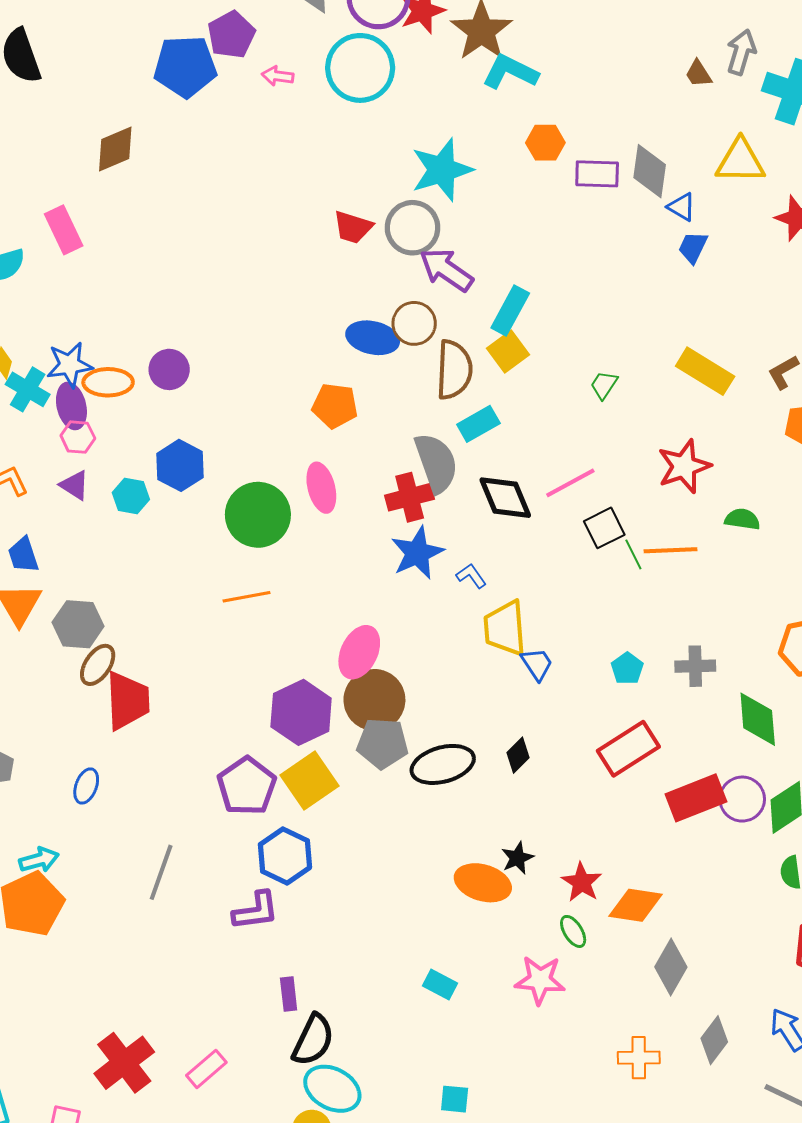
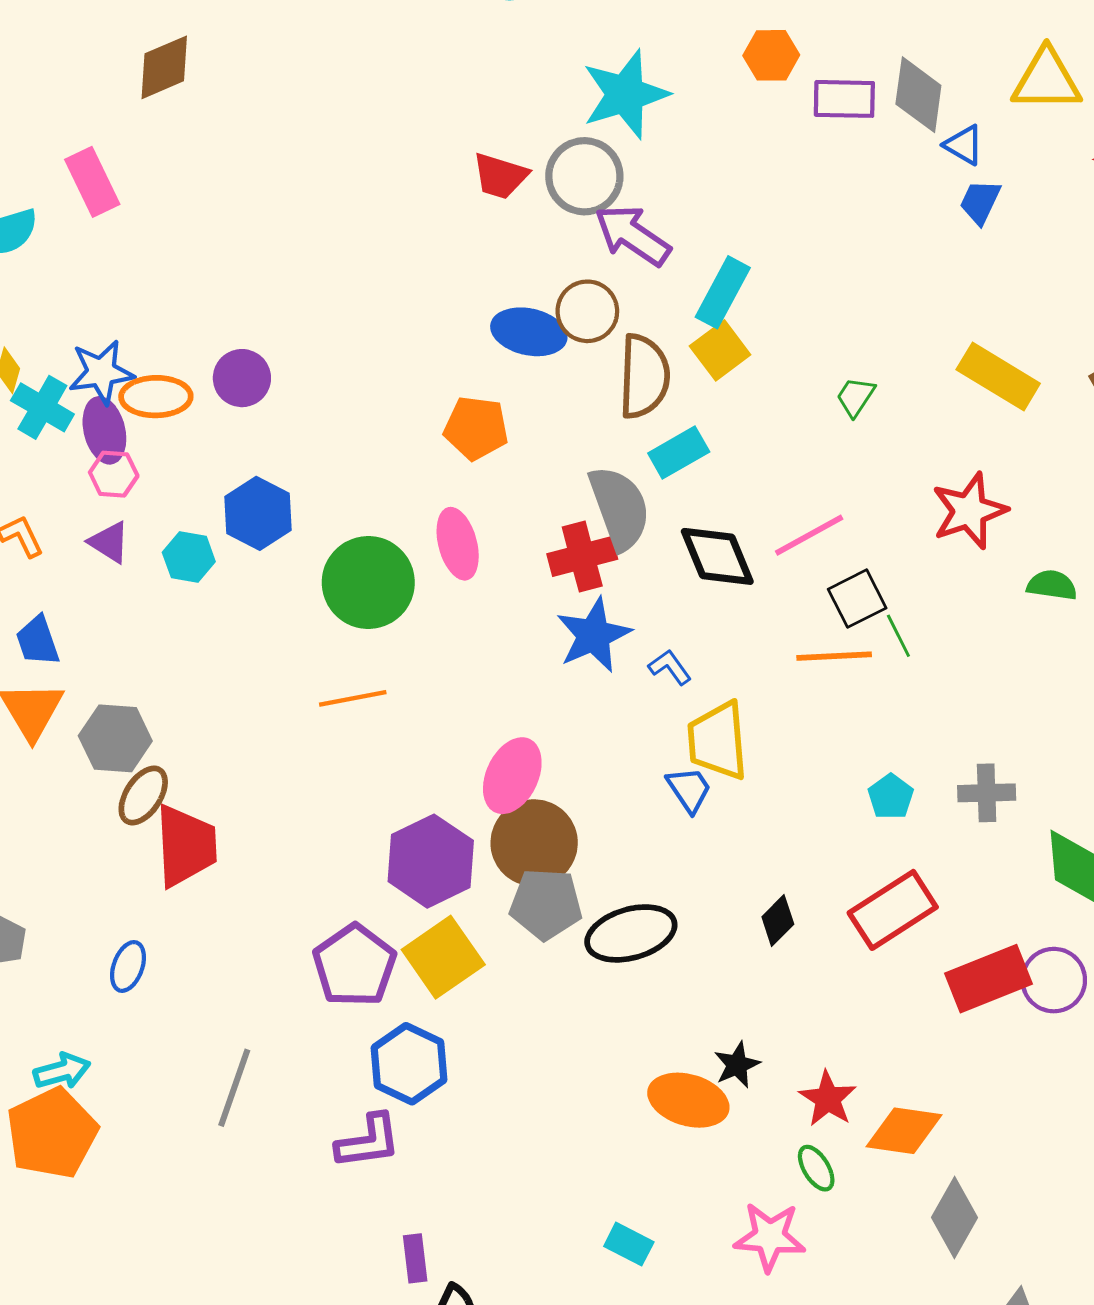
orange line: (671, 550) -> (834, 656), moved
blue trapezoid: (537, 664) -> (689, 790), moved
black diamond: (518, 755) -> (778, 921), moved

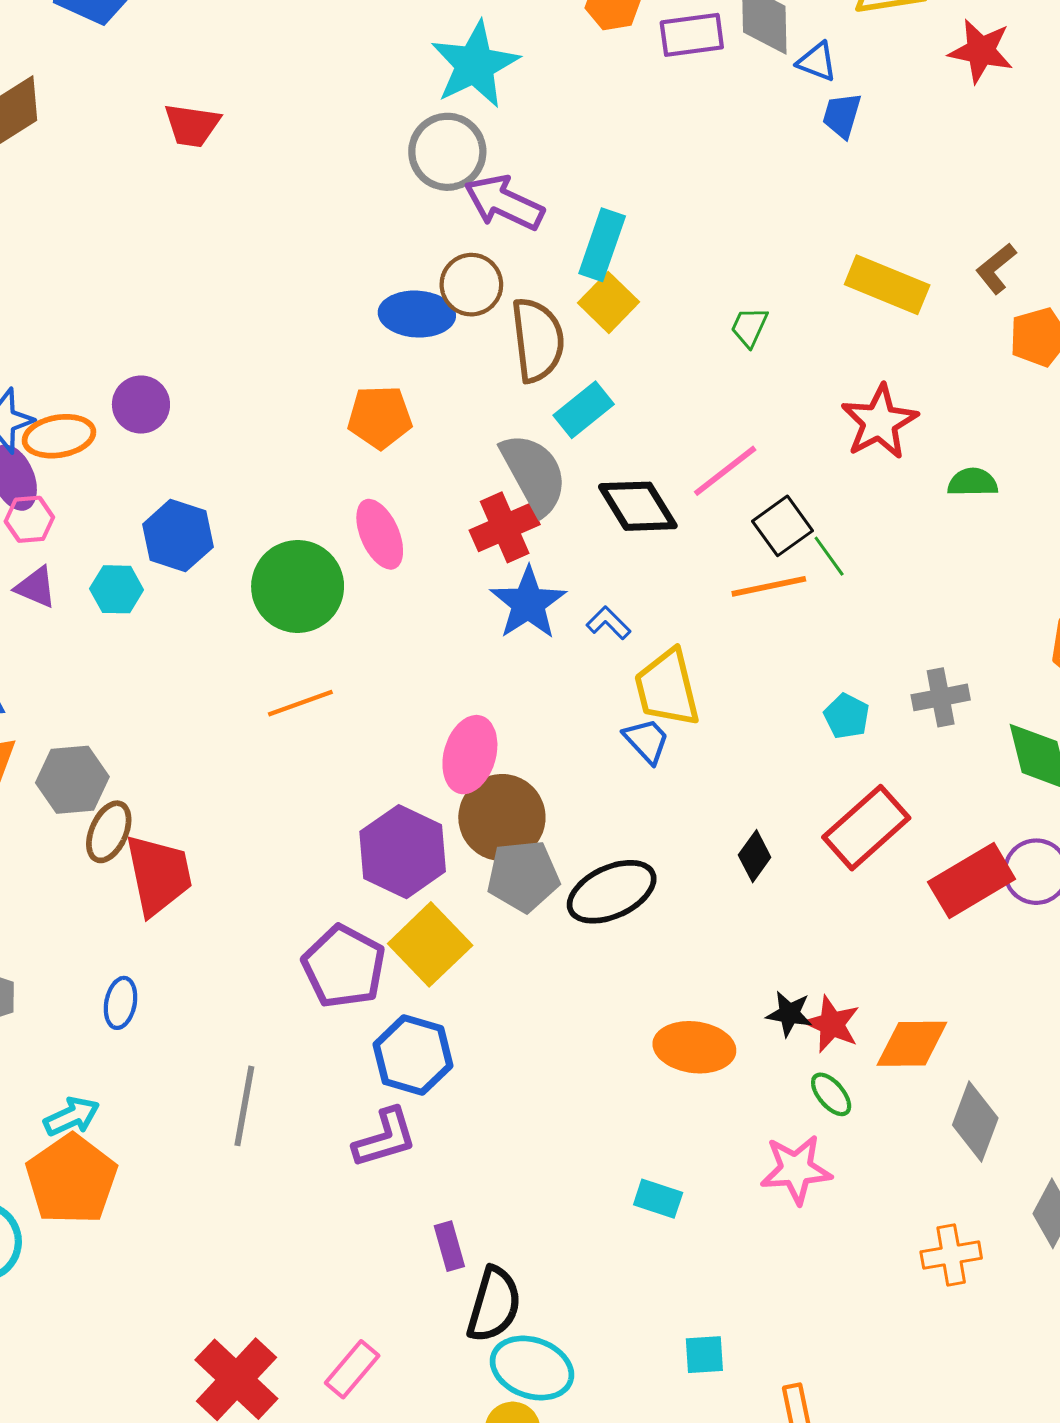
red trapezoid: (500, 176) -> (192, 125), moved
black star: (737, 1065) -> (789, 1014), moved, turned -30

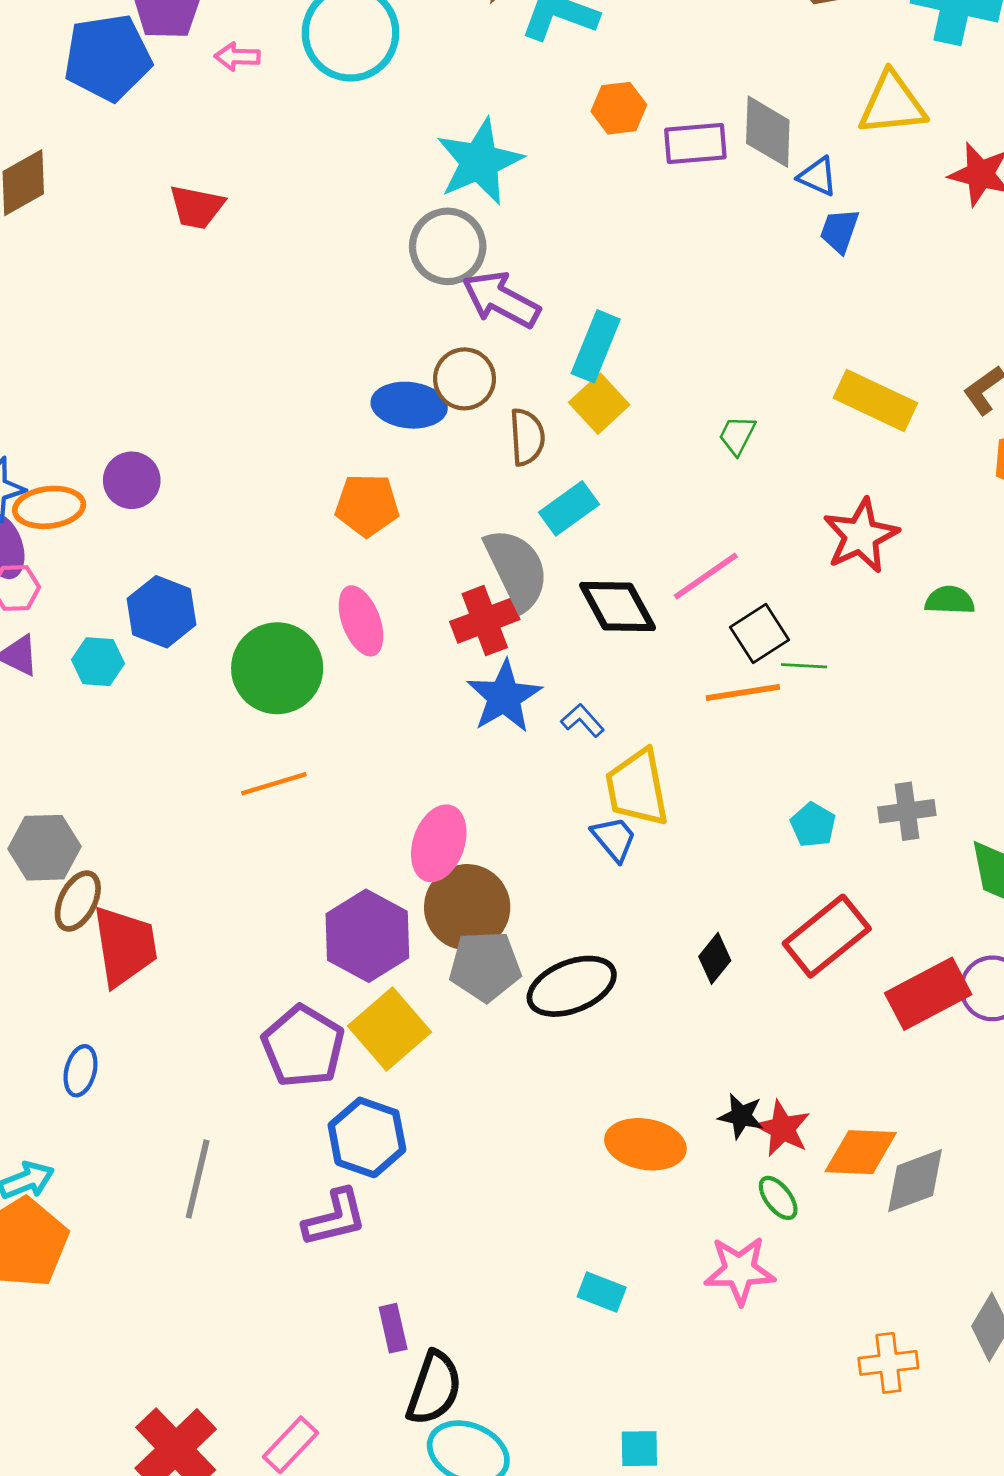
brown semicircle: (537, 340) -> (527, 437), size x0.7
green line: (829, 556) -> (804, 666), turned -54
gray diamond: (975, 1121) -> (915, 1181), moved, turned 46

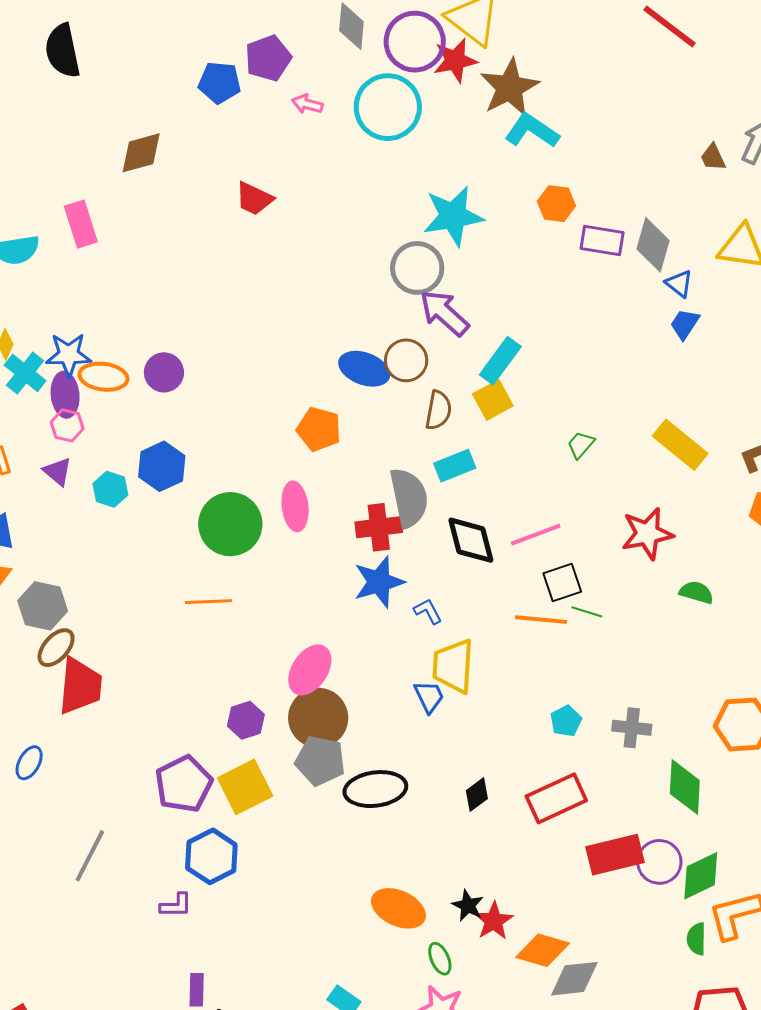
blue pentagon: (108, 57) -> (220, 83), size x0.7
purple hexagon: (367, 936) -> (246, 720), size x0.6
green ellipse: (778, 1198) -> (440, 959), moved
purple L-shape: (335, 1218) -> (176, 905), size x0.7

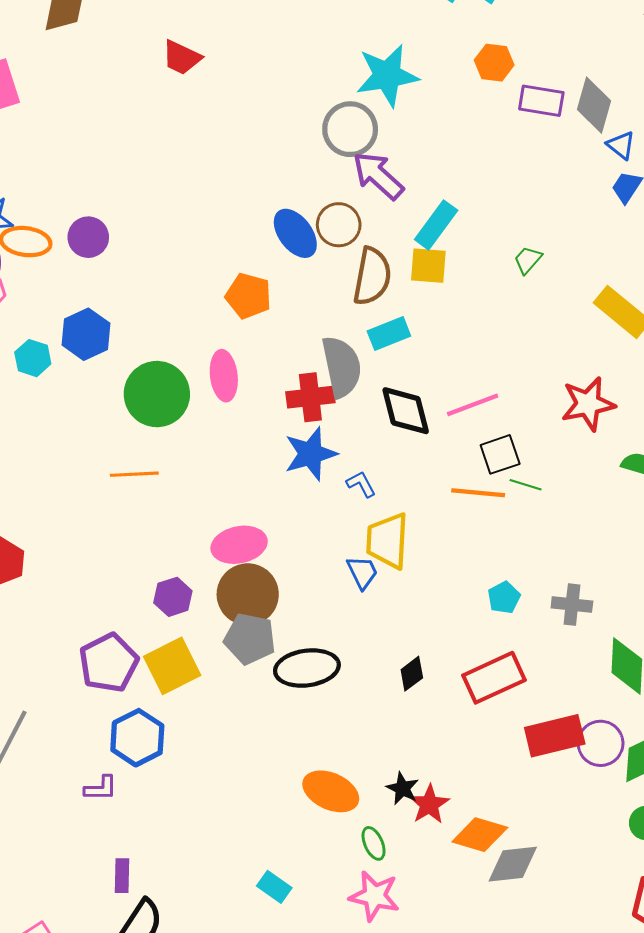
blue ellipse: (364, 369) -> (295, 233), turned 33
yellow square: (493, 400) -> (428, 266), turned 33
brown semicircle: (438, 410) -> (372, 276), size x1.4
green trapezoid: (581, 445) -> (528, 260), moved
pink ellipse: (310, 670) -> (239, 545), turned 45

